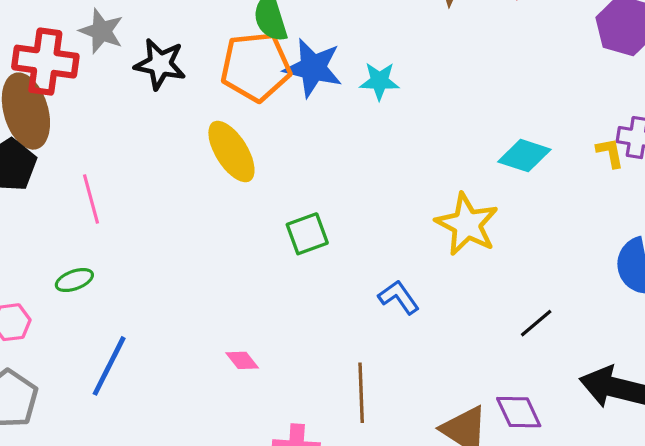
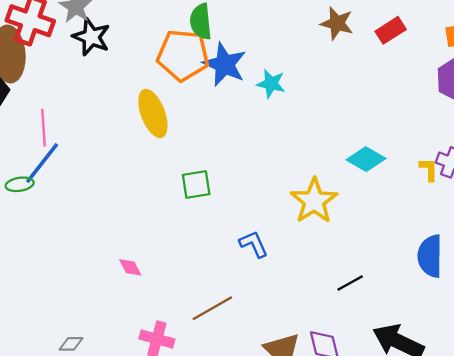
black star: (160, 64) -> (91, 37), moved
blue line: (109, 366) -> (42, 163), moved
brown line: (361, 393) -> (212, 308), turned 51

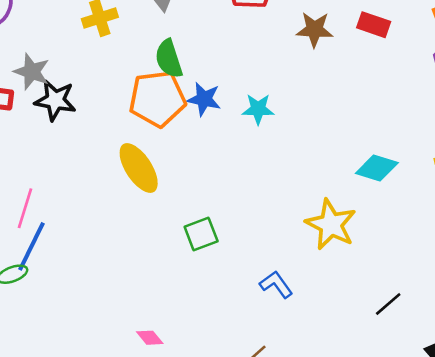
red rectangle: (391, 30) -> (374, 25), turned 64
blue star: (225, 64) -> (204, 99), size x0.7
pink line: (44, 128) -> (25, 208), turned 33

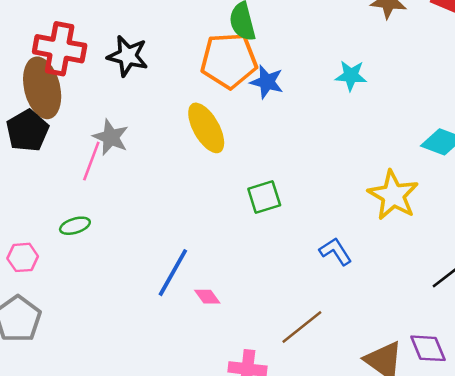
gray star: (32, 72) -> (111, 137), moved
blue star: (204, 99) -> (267, 82), moved
cyan star: (258, 109) -> (351, 76), moved
blue line: (32, 246) -> (173, 273), moved

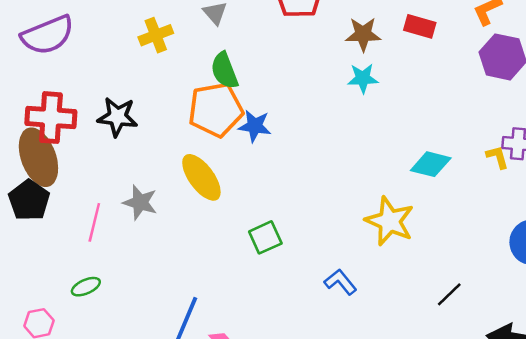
cyan star: (351, 76) -> (363, 78), moved
gray star: (111, 137) -> (140, 202), moved

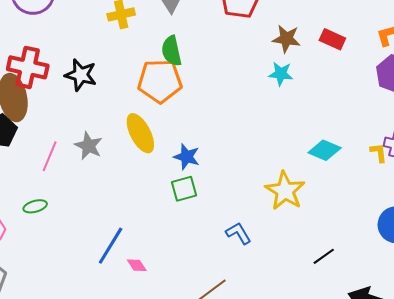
blue star: (255, 126) -> (187, 157), moved

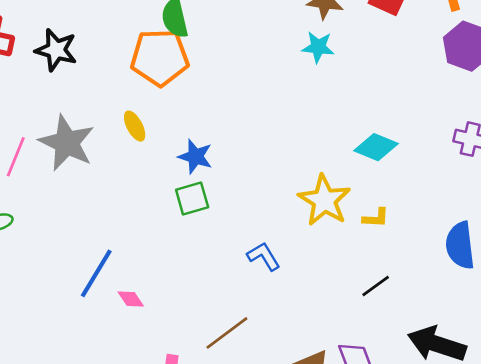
yellow ellipse: (140, 133) -> (135, 126), size x0.6
gray star: (89, 146) -> (67, 143), size x1.5
yellow L-shape: (379, 153) -> (376, 218), moved, turned 100

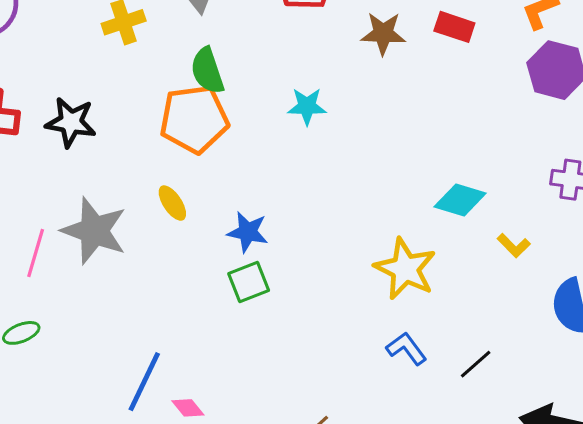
cyan star: (318, 47) -> (307, 106), moved
yellow L-shape: (376, 218) -> (514, 246), moved, turned 48
blue L-shape: (264, 256) -> (407, 349), moved

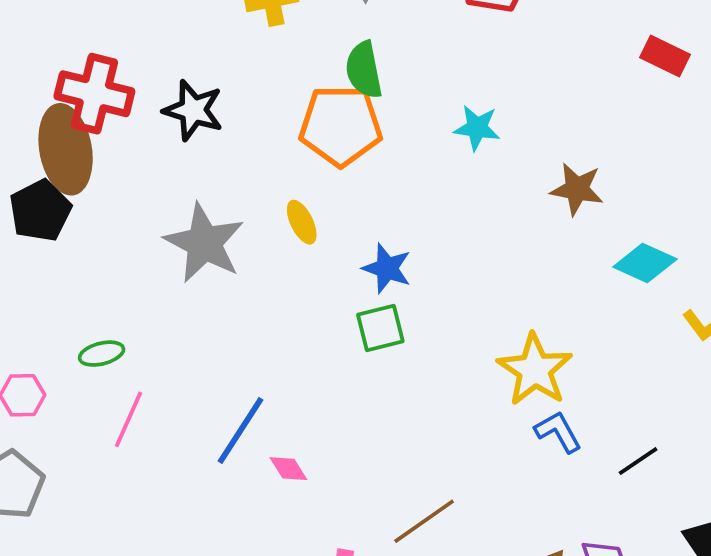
brown star: (383, 33) -> (577, 189), moved
pink line: (36, 253) -> (129, 419), moved
yellow star: (405, 269) -> (535, 370), moved

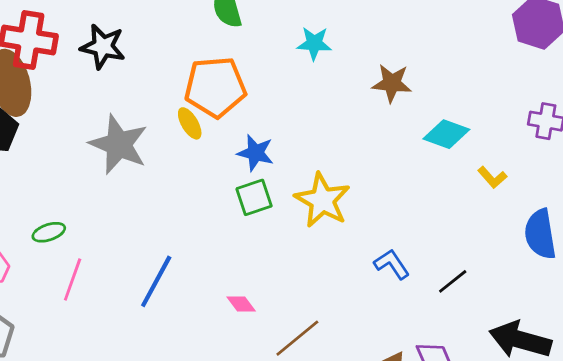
orange pentagon: (341, 126) -> (215, 87), moved
yellow star: (535, 370) -> (322, 200), moved
pink diamond: (288, 469) -> (241, 304), moved

